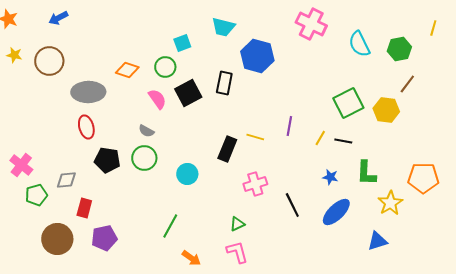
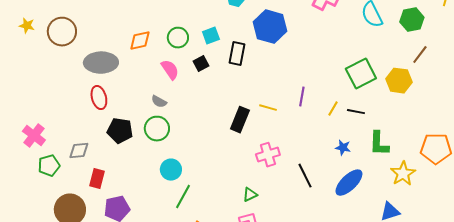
cyan square: (182, 43) -> (211, 36), moved
orange diamond: (127, 70) -> (140, 41), turned -30
black square: (188, 93) -> (201, 64), size x0.6
cyan circle: (187, 174) -> (171, 170), moved

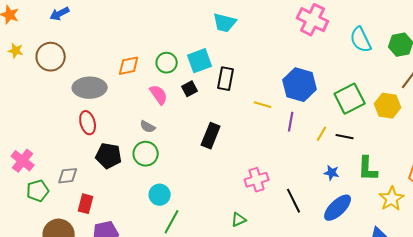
blue hexagon: (270, 27) -> (300, 85), moved
cyan square: (211, 36) -> (200, 61), size x1.4
yellow line: (268, 108) -> (263, 105), moved
black rectangle: (240, 120) -> (211, 136), moved

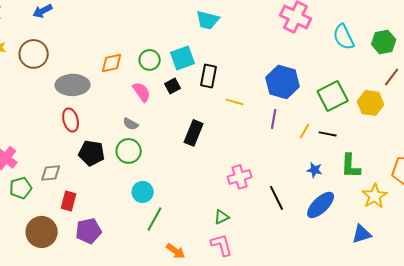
yellow line: (263, 105) -> (235, 102), moved

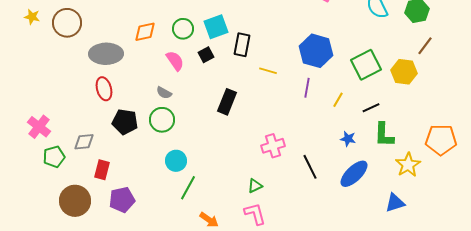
black line: (328, 134) -> (371, 108), moved, turned -36

